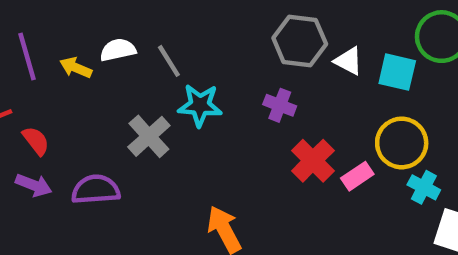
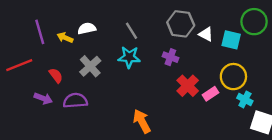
gray line: (169, 61) -> (131, 31), moved
gray cross: (149, 136) -> (90, 66), moved
red semicircle: (36, 141) -> (56, 75), moved

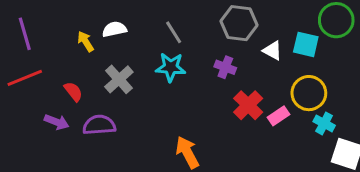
purple line: (40, 32) -> (25, 34), moved
white triangle: (206, 34) -> (272, 51), moved
yellow arrow: (65, 38) -> (86, 41), turned 35

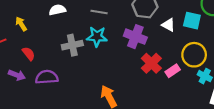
gray line: (174, 32) -> (99, 12), turned -49
yellow arrow: (86, 41) -> (21, 24), moved
purple cross: (225, 67) -> (135, 37), size x1.5
gray cross: (119, 79) -> (72, 45), moved, turned 30

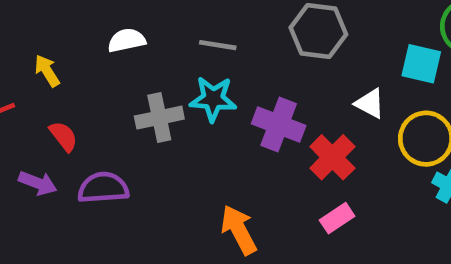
white triangle: (168, 25) -> (370, 104), moved
purple cross: (135, 37) -> (279, 125), moved
pink rectangle: (173, 71) -> (337, 218), moved

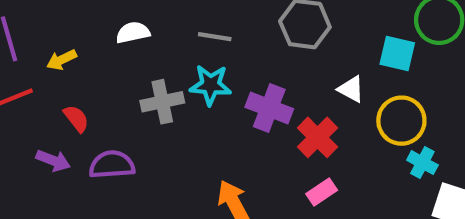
yellow arrow: (47, 71) -> (62, 60), turned -84

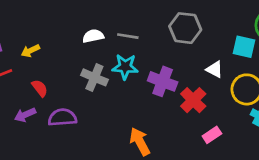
white semicircle: (133, 32) -> (93, 36), moved
gray cross: (162, 102) -> (94, 77), turned 35
purple arrow: (53, 160) -> (25, 115), turned 135
pink rectangle: (322, 192) -> (212, 135), moved

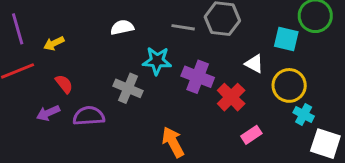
gray line: (128, 36) -> (183, 27), moved
gray cross: (94, 77) -> (128, 88), moved

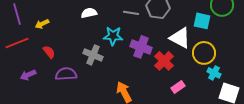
white triangle: (254, 64) -> (180, 38), size x1.6
purple arrow: (48, 113) -> (28, 75), moved

